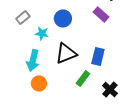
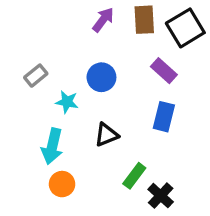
black triangle: (66, 53) -> (106, 135), size x0.7
blue rectangle: (98, 56) -> (164, 117), moved
black cross: (110, 89) -> (161, 196), moved

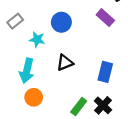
blue rectangle: (164, 117) -> (105, 72), moved
green rectangle: (134, 176) -> (79, 107), moved

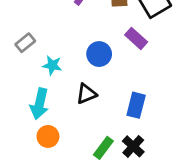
blue circle: (61, 22) -> (99, 54), moved

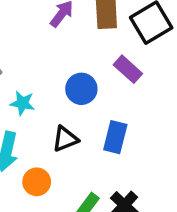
blue rectangle: (136, 105) -> (115, 137), moved
orange circle: (48, 136) -> (37, 182), moved

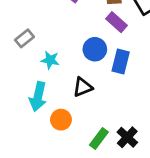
purple rectangle: (128, 69) -> (116, 22), moved
blue rectangle: (115, 137) -> (121, 61), moved

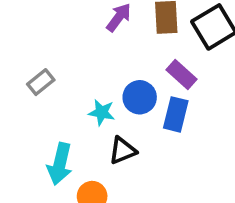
purple rectangle: (116, 22) -> (181, 74), moved
cyan star: (50, 60) -> (102, 112), moved

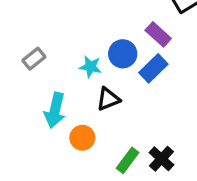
gray rectangle: (41, 82) -> (34, 59), moved
blue rectangle: (176, 114) -> (153, 68), turned 32

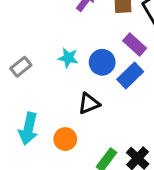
cyan star: (90, 67) -> (68, 58), moved
cyan arrow: (55, 110) -> (28, 129), moved

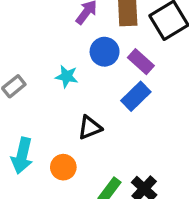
blue circle: (102, 62) -> (105, 52), moved

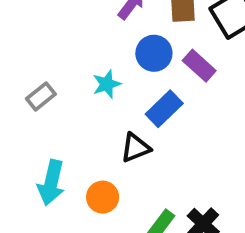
cyan star: (67, 76) -> (107, 84), turned -30
blue rectangle: (136, 96) -> (164, 109), moved

